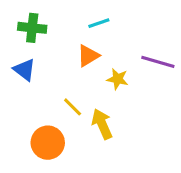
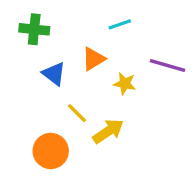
cyan line: (99, 23) -> (120, 24), moved
blue triangle: (24, 70) -> (54, 74), moved
yellow arrow: (102, 124) -> (108, 131), turned 80

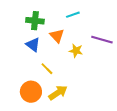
green cross: (34, 29) -> (35, 21), moved
orange triangle: (93, 59) -> (57, 36), turned -42
yellow arrow: (108, 131) -> (58, 93), moved

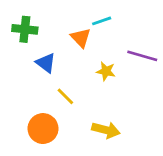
green cross: (35, 21) -> (25, 29), moved
orange triangle: (57, 36) -> (81, 38), moved
yellow arrow: (58, 93) -> (106, 130), moved, turned 48

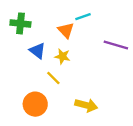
yellow star: (106, 71) -> (62, 56), moved

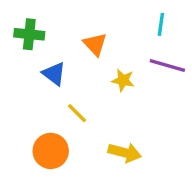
cyan line: (83, 17) -> (161, 24), moved, turned -63
yellow star: (62, 56) -> (123, 80), moved

